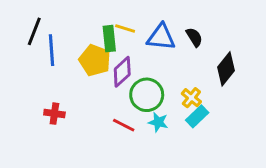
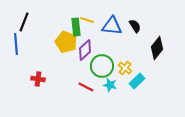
blue line: (52, 50) -> (16, 44), moved
yellow cross: (191, 98) -> (125, 68), moved

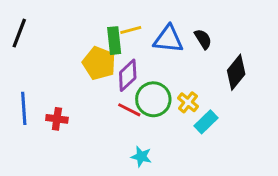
yellow line: (87, 20) -> (131, 30), turned -32
black line: (24, 22) -> (19, 33), moved
blue line: (16, 44) -> (24, 108), moved
cyan star: (110, 85) -> (141, 157), moved
red line: (86, 87) -> (129, 110), moved

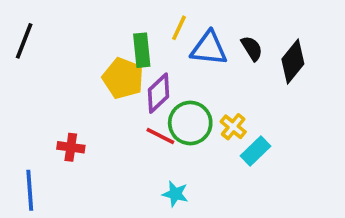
yellow line: (131, 30) -> (179, 28), moved, turned -50
black diamond: (236, 72) -> (293, 61), moved
blue line: (24, 108) -> (30, 190), moved

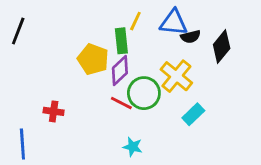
blue triangle: (209, 48) -> (174, 22), moved
black semicircle: (252, 48) -> (191, 37), turned 108
green rectangle: (142, 50) -> (121, 41), moved
yellow cross: (233, 127) -> (176, 76), moved, size x1.6

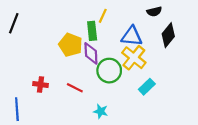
blue triangle: (174, 22) -> (132, 36), moved
black semicircle: (191, 37) -> (154, 12), moved
purple diamond: (120, 70) -> (91, 53), turned -50
red line: (121, 103) -> (75, 88), moved

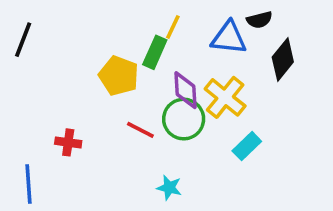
green rectangle: (92, 31) -> (155, 52), turned 30
blue triangle: (132, 36) -> (229, 38), moved
purple diamond: (91, 53) -> (185, 90), moved
red line: (75, 88) -> (140, 130), moved

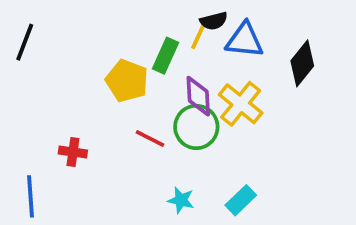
black semicircle: (259, 20) -> (214, 21), moved
yellow line: (173, 27) -> (198, 36), moved
cyan rectangle: (247, 146) -> (241, 200), moved

